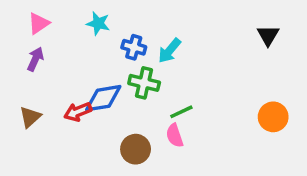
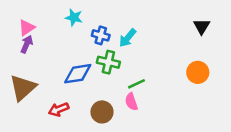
pink triangle: (39, 23) -> (27, 28), moved
red arrow: (78, 112) -> (59, 109), moved
brown triangle: (30, 117) -> (23, 88), size x1.6
orange circle: (273, 117) -> (198, 72), moved

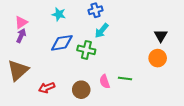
black triangle: (202, 26) -> (161, 36), moved
blue cross: (101, 35) -> (95, 10), moved, turned -32
blue diamond: (78, 74) -> (62, 43), moved
green line: (136, 84) -> (125, 78), moved, turned 32

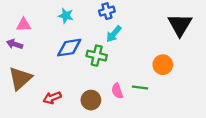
pink triangle: (21, 22) -> (24, 25), turned 32
purple arrow: (21, 36) -> (15, 44), moved, turned -96
black triangle: (161, 36) -> (180, 25), moved, size x1.6
orange circle: (158, 58) -> (163, 65), moved

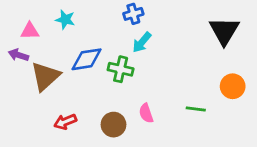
cyan star: (66, 16) -> (65, 20), moved
orange circle: (163, 65) -> (233, 86), moved
brown triangle: (20, 78) -> (45, 76), moved
green line: (140, 87) -> (196, 109), moved

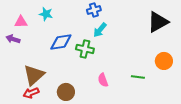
black triangle: (224, 31) -> (158, 22), turned 30
brown triangle: (45, 76) -> (34, 75), moved
red arrow: (65, 122) -> (31, 93), moved
brown circle: (113, 125) -> (66, 92), moved

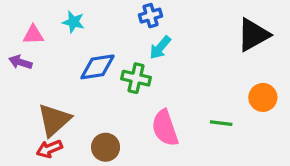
pink semicircle: (103, 80) -> (165, 128), size x1.6

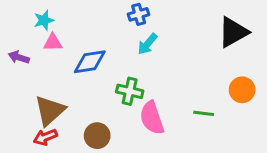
cyan star: (73, 22) -> (44, 20), moved, turned -30
pink triangle: (33, 35) -> (53, 42), moved
green cross: (136, 78) -> (130, 91), moved

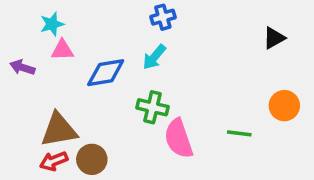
black triangle: (233, 32) -> (274, 38), size x0.6
cyan arrow: (147, 44) -> (154, 57), moved
brown triangle: (50, 110) -> (59, 130), turned 32
brown circle: (97, 136) -> (92, 159), moved

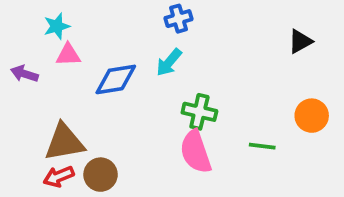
green cross: (153, 107) -> (199, 112), moved

